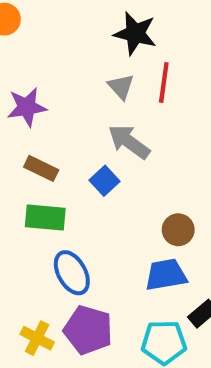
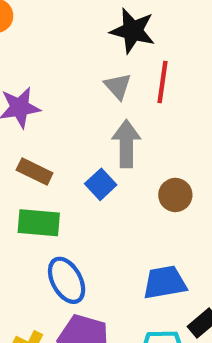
gray arrow: (129, 142) -> (126, 144), turned 54
brown circle: (178, 230) -> (175, 195), moved

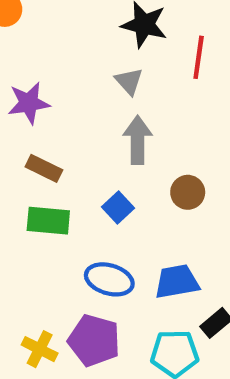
red line: (163, 82) -> (199, 57), moved
blue square: (101, 184) -> (118, 208), moved
blue ellipse: (67, 280) -> (109, 279), moved, turned -45

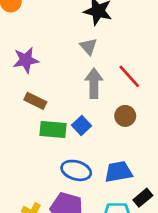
red line: (199, 57) -> (129, 76), moved, turned -50
green rectangle: (48, 221) -> (53, 130), moved

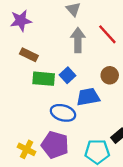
brown circle: (125, 116) -> (110, 75), moved
blue trapezoid: (118, 172) -> (88, 97), moved

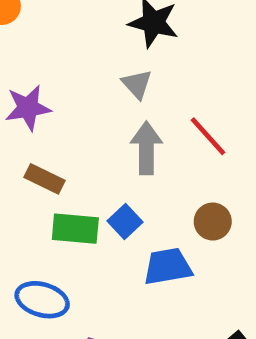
blue ellipse: (63, 113) -> (42, 300), moved

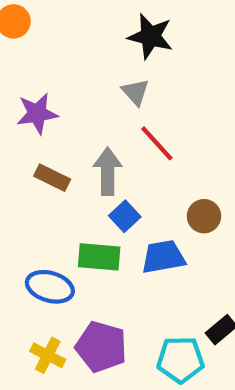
red line: (208, 136) -> (157, 143), moved
gray arrow: (146, 148) -> (108, 171), moved
green rectangle: (75, 229) -> (99, 257), moved

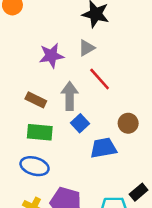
gray triangle: (135, 92) -> (87, 48), turned 42
purple star: (37, 113) -> (51, 56), moved
green rectangle: (99, 257) -> (40, 132), moved

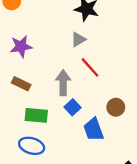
purple star: (51, 56) -> (21, 46), moved
brown rectangle: (36, 100) -> (21, 84), moved
blue trapezoid: (103, 148) -> (94, 129), turned -100

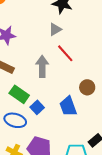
blue square: (72, 107) -> (37, 107), moved
green rectangle: (36, 115) -> (19, 94), turned 30

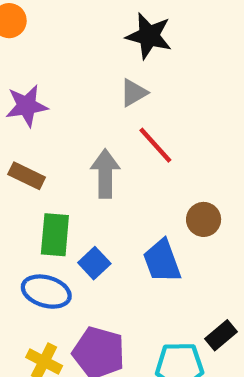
green rectangle: (19, 94) -> (55, 235), turned 60

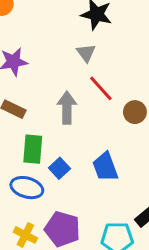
gray triangle: (134, 93) -> (86, 53), turned -36
brown circle: (204, 219) -> (135, 112), moved

